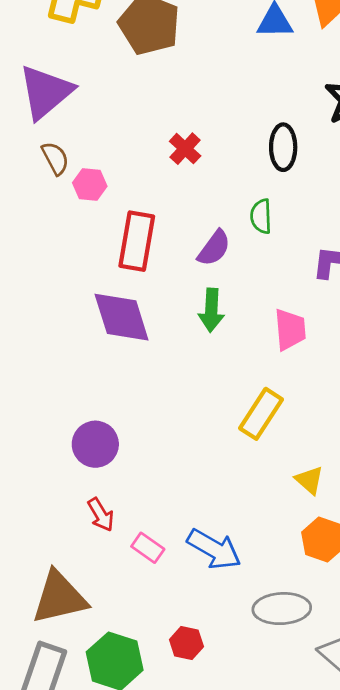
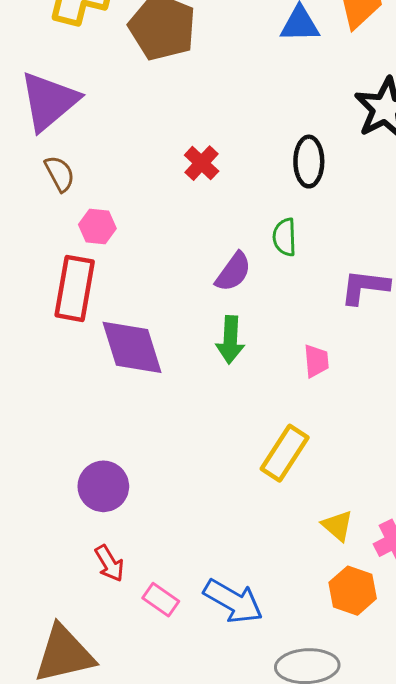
pink hexagon: (90, 185) -> (97, 227), moved
red rectangle: (137, 241) -> (75, 288), moved
pink trapezoid: (290, 330) -> (316, 361), size x0.7

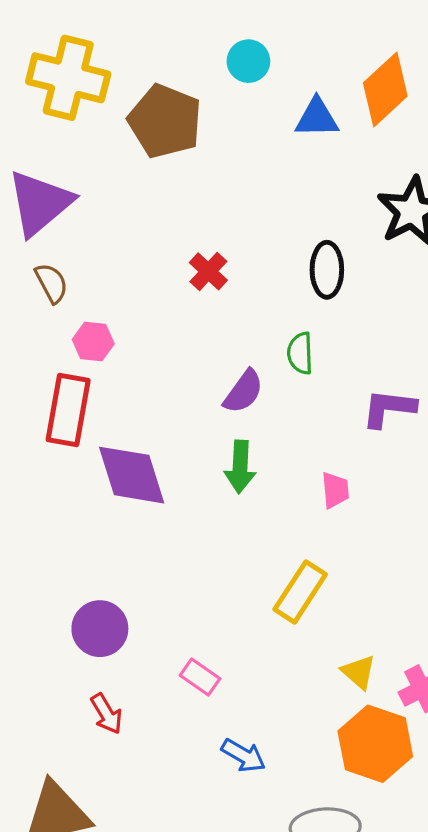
orange hexagon: (353, 591) -> (375, 744), size x1.4
pink rectangle: (161, 600) -> (200, 677), moved
blue arrow: (233, 601) -> (243, 755), size x0.7

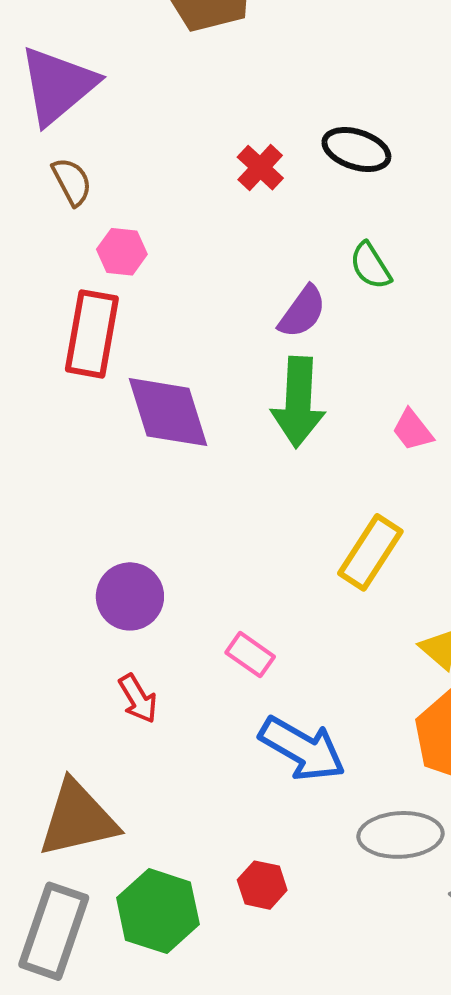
black ellipse: (327, 270) -> (356, 150), moved, turned -72
green semicircle: (300, 353) -> (370, 266), turned -30
green arrow: (240, 467) -> (298, 402), size x1.4
pink trapezoid: (335, 490) -> (413, 430), turned 147
blue arrow: (243, 755) -> (302, 749), size x1.6

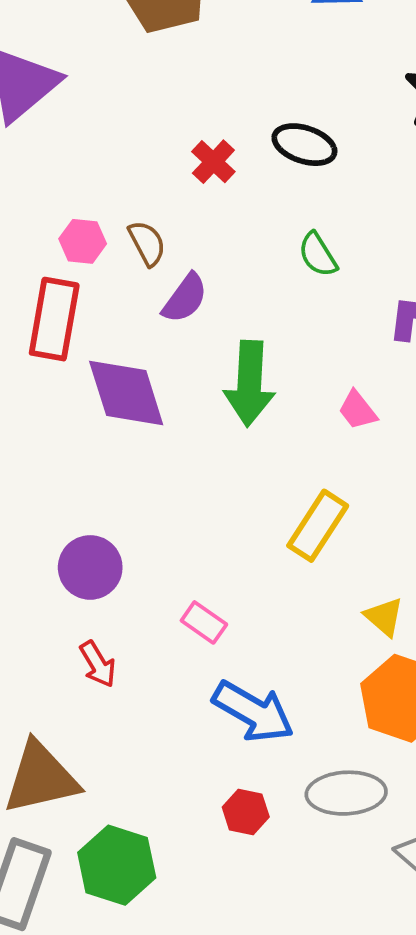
brown semicircle: (72, 182) -> (147, 243), moved
purple semicircle: (302, 312) -> (185, 298), moved
red hexagon: (262, 885) -> (246, 812), moved

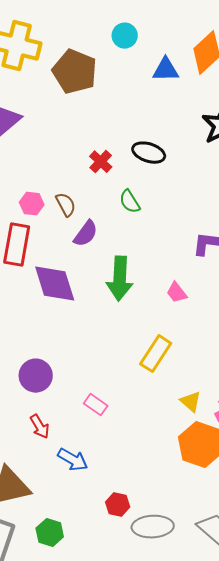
green semicircle: (318, 255) -> (130, 202), moved
blue arrow: (253, 712) -> (73, 460), moved, size x0.7
gray ellipse: (346, 793) -> (153, 527), moved
green hexagon: (117, 865) -> (50, 533), size x0.7

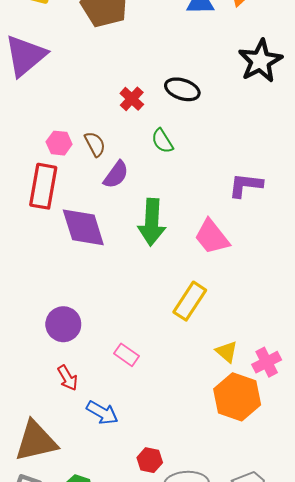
pink trapezoid: (177, 293) -> (212, 237), size x1.6

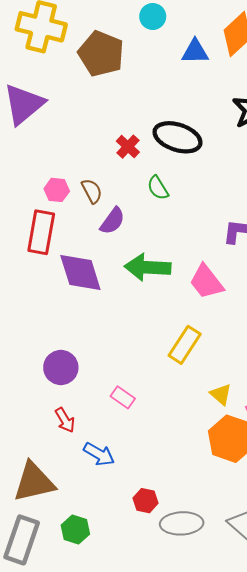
black ellipse: (182, 89) -> (177, 137), size x1.4
green arrow: (152, 222) -> (148, 267), turned 90

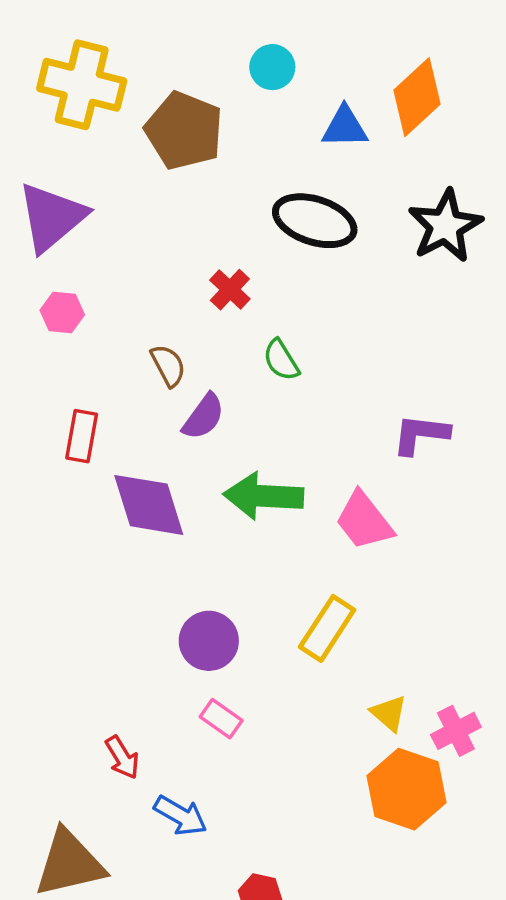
black ellipse: (177, 137) -> (315, 221), moved
pink hexagon: (57, 190) -> (62, 312), moved
red rectangle: (41, 232) -> (82, 436), size x0.7
purple circle: (61, 368) -> (209, 641), moved

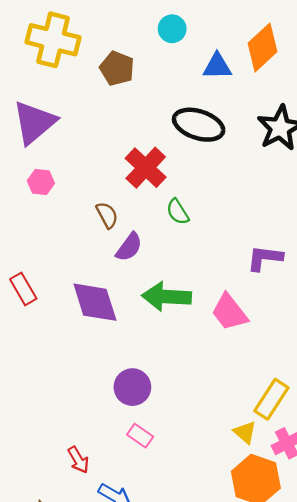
brown pentagon: (184, 131) -> (117, 68), size x0.7
red cross: (230, 290) -> (146, 168), size x1.6
red rectangle: (82, 436) -> (23, 289), moved, turned -40
yellow rectangle: (327, 628) -> (271, 399), moved

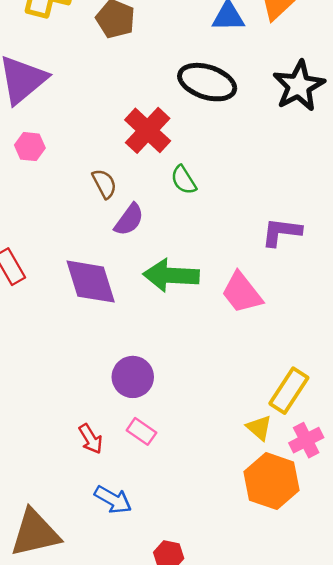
red arrow: (78, 460) -> (91, 439), moved

